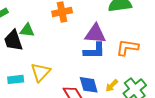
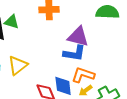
orange L-shape: (127, 47) -> (83, 75), moved

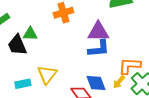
orange L-shape: (83, 75) -> (130, 66), moved

